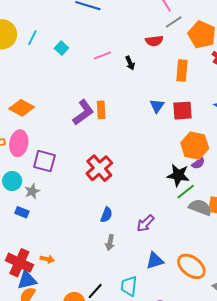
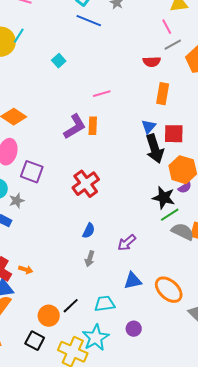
cyan line: (32, 38) -> (19, 36), moved
pink line: (102, 55) -> (102, 94), moved
black arrow: (130, 63) -> (155, 149), moved, size x2.0
orange rectangle: (182, 70) -> (163, 94), moved
cyan trapezoid: (129, 286) -> (105, 304), turned 70

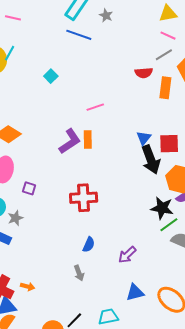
pink line: (167, 27) -> (168, 36), moved, turned -35
orange rectangle: (163, 94) -> (165, 88), moved
purple square: (32, 172) -> (29, 188), size x0.6
red cross: (86, 184) -> (84, 198), turned 36
gray arrow: (90, 259) -> (79, 273), moved, turned -35

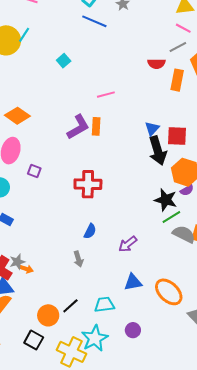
gray star: (15, 218) -> (17, 262), moved

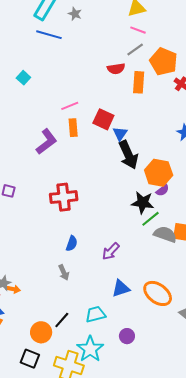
orange rectangle: (96, 126) -> (73, 128), moved
red square: (177, 136) -> (103, 119), moved, turned 30

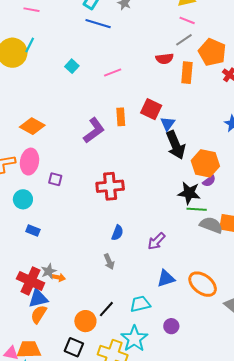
pink line: (70, 106) -> (113, 72), moved
green line: (150, 219) -> (197, 209), turned 42

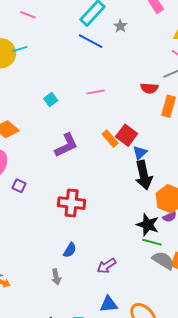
cyan line: (30, 45) -> (20, 49), turned 35
cyan square: (72, 66) -> (51, 99), moved
orange rectangle: (121, 117) -> (110, 139), moved, turned -48

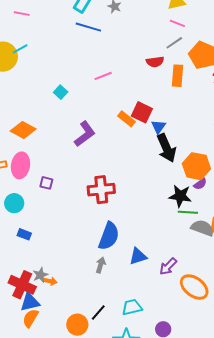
blue semicircle: (70, 250) -> (109, 236), size x1.8
purple arrow: (106, 266) -> (168, 266), moved
gray arrow: (56, 277) -> (101, 265), turned -140
blue triangle: (109, 304) -> (138, 256), moved

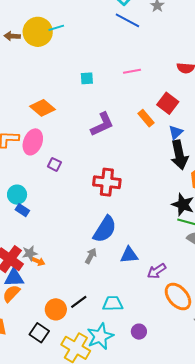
cyan square: (61, 92) -> (87, 78), turned 32
red square: (142, 112) -> (168, 103), moved
cyan circle: (14, 203) -> (17, 195), moved

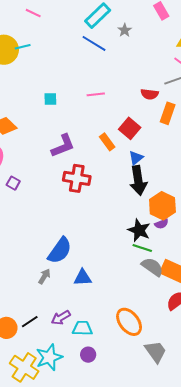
red cross: (107, 182) -> (77, 178), moved
purple arrow: (157, 271) -> (61, 318), moved
cyan trapezoid: (113, 304) -> (82, 328), moved

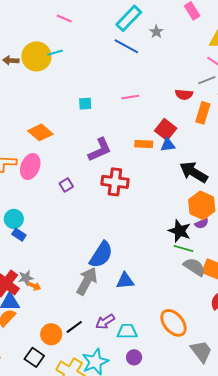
orange rectangle: (107, 142) -> (144, 144), turned -48
blue triangle: (136, 158) -> (168, 145), moved, turned 35
black arrow: (138, 180) -> (194, 172), moved, turned 132
purple square: (13, 183) -> (66, 185), moved, turned 32
gray arrow: (44, 276) -> (87, 281), size x1.8

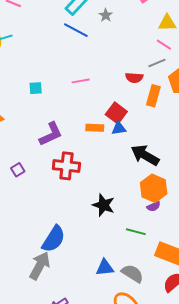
black star: (180, 231) -> (103, 205), moved
gray semicircle: (194, 267) -> (132, 274), moved
blue triangle: (125, 281) -> (105, 268), moved

